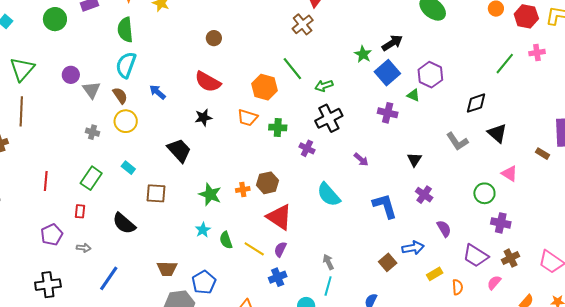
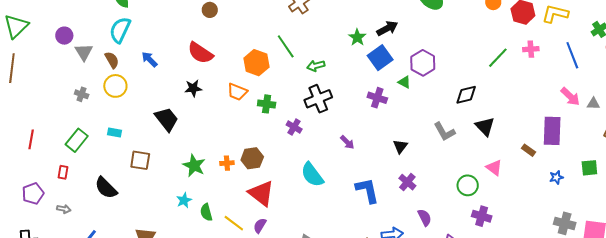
cyan rectangle: (128, 168) -> (115, 132), turned -32

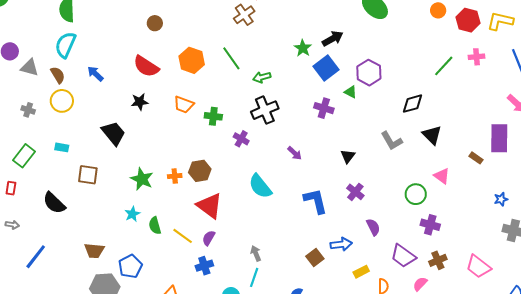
gray triangle: (84, 52) -> (30, 68), turned -42
orange hexagon: (256, 63) -> (192, 60), moved
blue star: (556, 177) -> (501, 199), moved

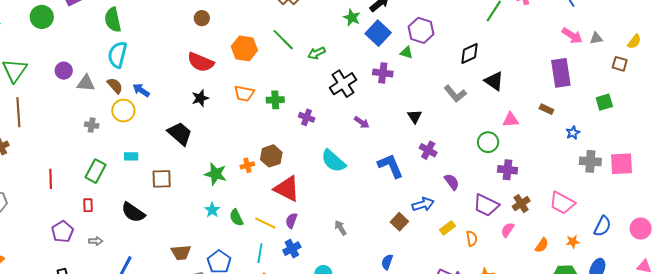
blue arrow: (95, 74) -> (141, 90), moved
black cross: (265, 110) -> (343, 84), moved
brown rectangle: (476, 158) -> (546, 109), moved
pink triangle: (442, 176) -> (511, 120), turned -30
cyan line: (254, 277) -> (260, 253), moved

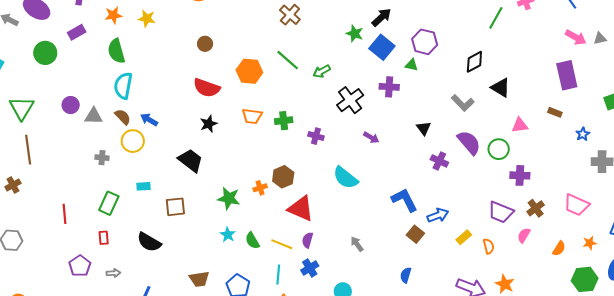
blue L-shape: (390, 166) -> (404, 200), moved
purple semicircle: (452, 182) -> (469, 142), moved, size x1.5

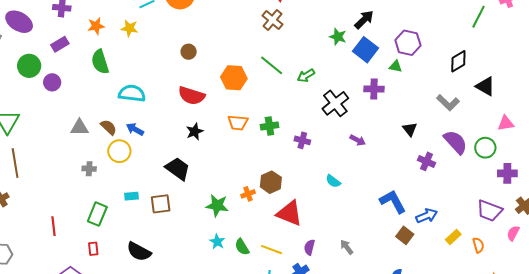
cyan semicircle: (123, 86) -> (132, 93), moved, turned 88
purple circle: (71, 105) -> (52, 82), moved
cyan semicircle: (345, 178) -> (333, 181), size x0.6
brown square: (175, 207) -> (161, 204), moved
purple semicircle: (307, 240) -> (309, 247), moved

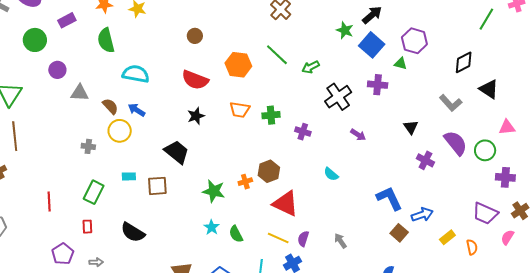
purple circle: (52, 82) -> (57, 70), moved
gray triangle: (79, 128) -> (80, 93), moved
yellow line: (271, 250) -> (278, 238), moved

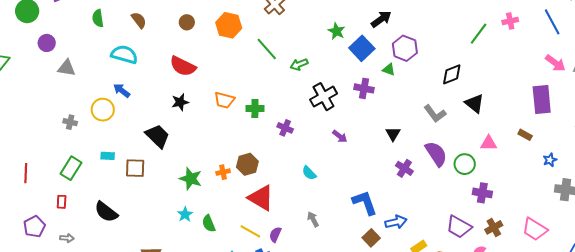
black arrow: (372, 15) -> (381, 19), moved
green semicircle: (106, 40) -> (98, 18), size x0.7
orange hexagon: (238, 65) -> (229, 25), moved
brown semicircle: (110, 106) -> (139, 20), moved
gray arrow: (340, 241) -> (313, 219), moved

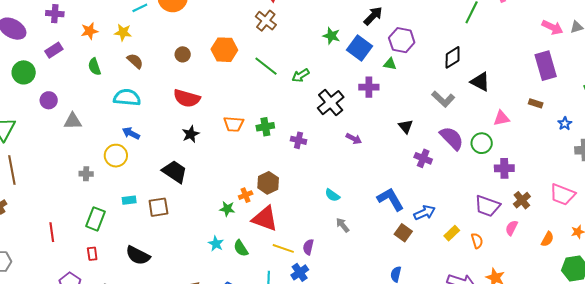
cyan semicircle: (309, 173) -> (332, 195), moved
green star: (191, 179) -> (227, 209), moved, size x0.7
red triangle: (261, 198) -> (265, 219), moved

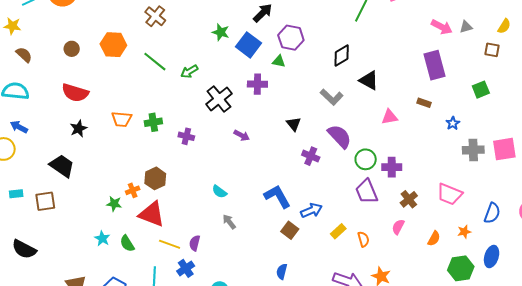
green circle: (482, 143) -> (366, 159), moved
purple trapezoid: (487, 206) -> (367, 191), moved, turned 48

